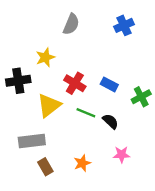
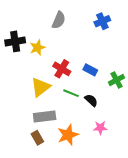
black cross: (18, 81) -> (15, 41), moved
gray rectangle: (32, 141) -> (45, 117), moved
orange star: (82, 163) -> (68, 135), size x1.5

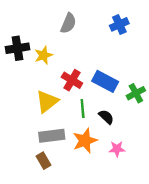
blue rectangle: (90, 70) -> (105, 81), size x1.5
green line: (71, 93) -> (83, 109), turned 63
orange star: (68, 135) -> (85, 141), moved

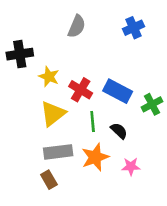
yellow star: (43, 55) -> (49, 77), moved, turned -30

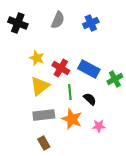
blue cross: (133, 28) -> (91, 23), moved
black cross: (20, 54) -> (18, 23), moved, turned 30
orange star: (95, 157) -> (72, 119), turned -30
brown rectangle: (49, 180) -> (44, 143), moved

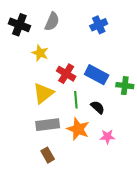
gray semicircle: (58, 20) -> (52, 22), moved
yellow star: (37, 58) -> (40, 53), moved
green cross: (115, 79) -> (125, 86), turned 35

